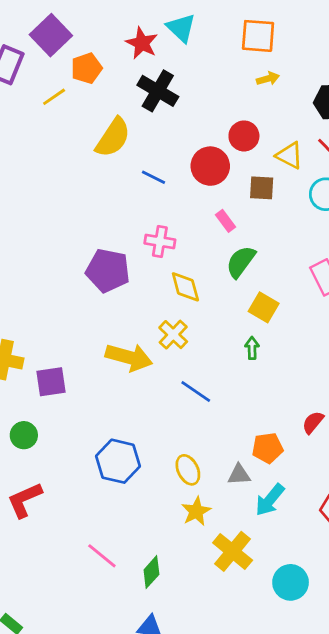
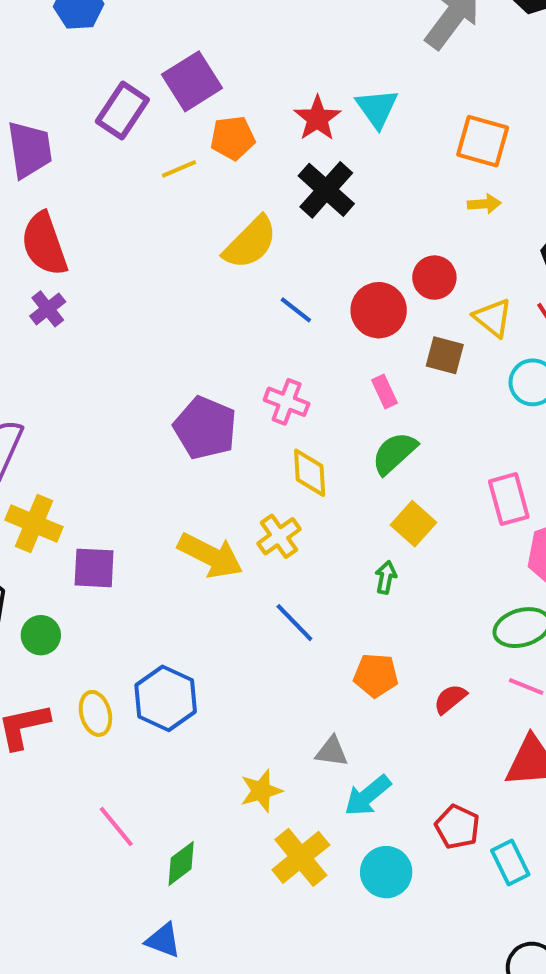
orange pentagon: (267, 448) -> (376, 675), moved
yellow ellipse: (188, 470) -> (95, 713), moved
cyan circle: (291, 582) -> (386, 872), moved

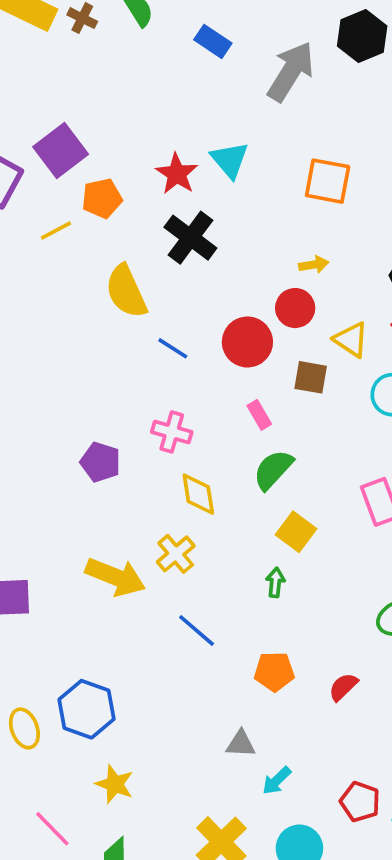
yellow arrow: (484, 204) -> (314, 265), moved
yellow semicircle: (250, 243) -> (126, 291), turned 116
purple pentagon: (205, 428) -> (100, 462), size x0.7
yellow star: (261, 791) -> (115, 784), moved, turned -30
cyan arrow: (368, 796) -> (277, 781), size x0.7

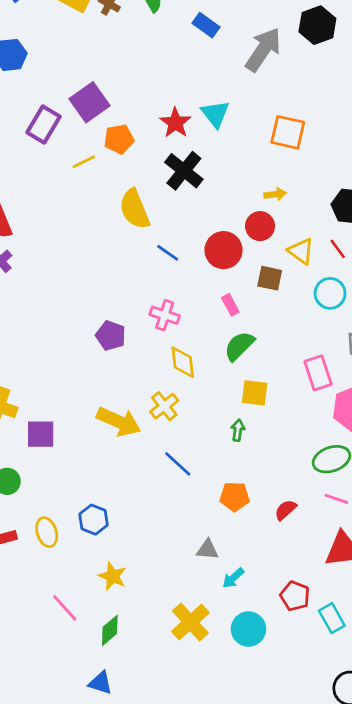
yellow square: (296, 532) -> (255, 393), turned -32
blue hexagon: (87, 709) -> (94, 520), size x0.7

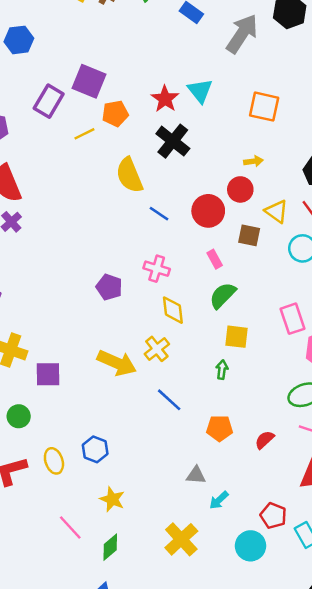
purple square: (89, 102) -> (89, 81), turned -32
cyan circle: (248, 629) -> (251, 546), moved

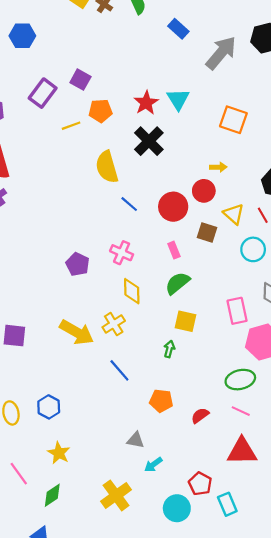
purple square: (89, 81) -> (80, 80), size x0.7

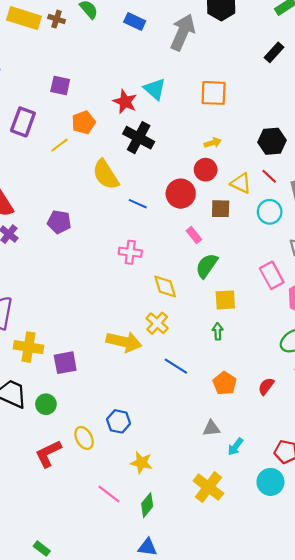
purple square: (80, 80) -> (60, 86), moved
pink cross: (122, 253) -> (130, 252), moved
purple pentagon: (78, 264) -> (59, 222), moved
orange pentagon: (161, 401) -> (225, 383), turned -30

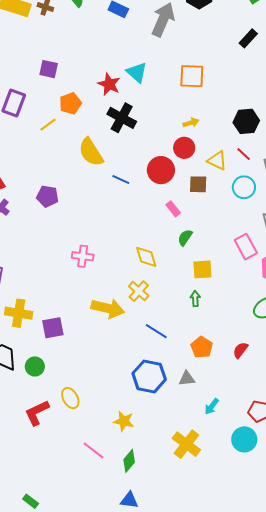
pink cross: (130, 252) -> (83, 256), moved
green semicircle: (207, 266) -> (185, 237), size x0.7
blue hexagon: (119, 421) -> (149, 376), moved, size x1.5
gray triangle: (211, 428) -> (187, 379), moved

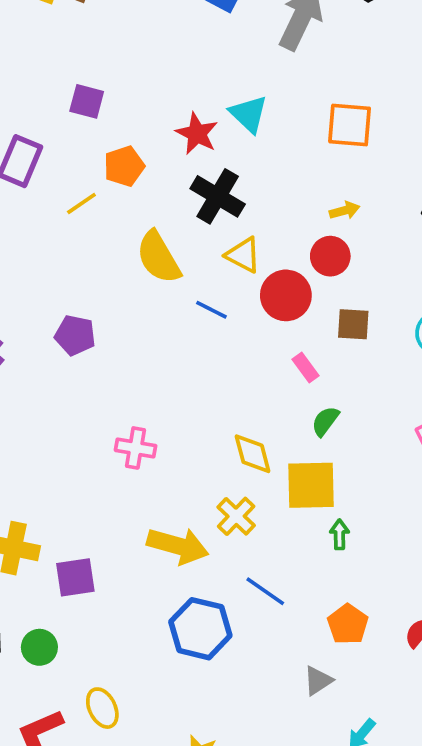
yellow triangle: (217, 161) -> (243, 255), moved
yellow square: (202, 269) -> (311, 485), moved, size x1.4
blue hexagon: (149, 376) -> (200, 629), moved
gray triangle: (187, 379) -> (318, 681), turned -30

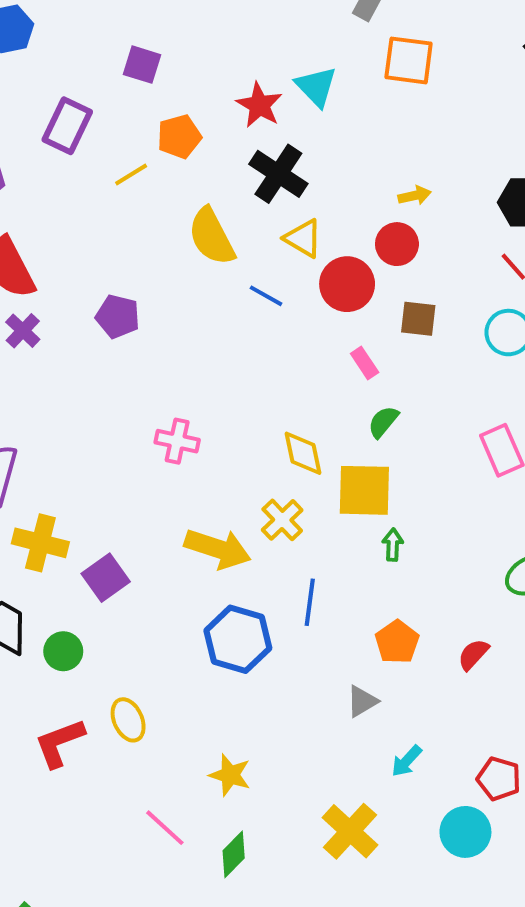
orange square: (350, 125) -> (409, 60), moved
purple square: (75, 577) -> (106, 578), turned -30
blue line: (265, 591) -> (310, 602), turned 60

